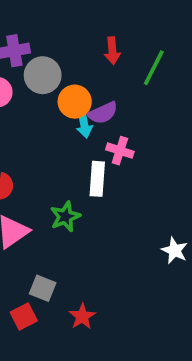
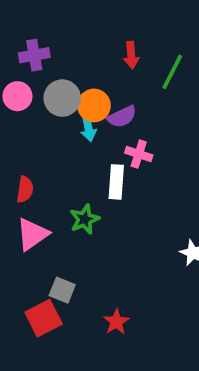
gray circle: (43, 75) -> (62, 98), moved
cyan arrow: (84, 124) -> (88, 128), moved
red square: (24, 316) -> (44, 318), size x1.4
red star: (82, 316) -> (116, 322), moved

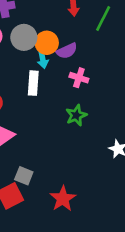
white rectangle: (116, 182) -> (33, 83), moved
green star: (85, 219) -> (76, 115), moved
red star: (116, 322) -> (63, 199), size x1.4

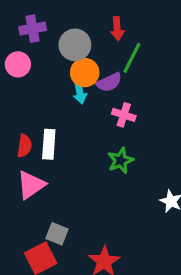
green line: (103, 19) -> (132, 58), moved
gray circle: (24, 37) -> (75, 45), moved
white rectangle: (33, 83) -> (49, 144), moved

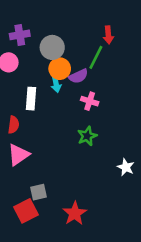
red arrow: (117, 29) -> (108, 35), moved
white rectangle: (49, 144) -> (31, 99), moved
gray square: (57, 234) -> (38, 192), turned -35

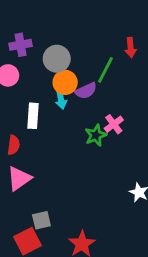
red arrow: (108, 35) -> (131, 48), moved
pink cross: (90, 101) -> (114, 124), moved, turned 35
green star: (87, 136) -> (96, 135), moved

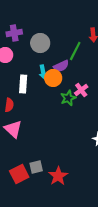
orange circle: (65, 82) -> (53, 78), moved
pink triangle: (19, 178) -> (13, 129), turned -42
gray square: (41, 220) -> (36, 167), moved

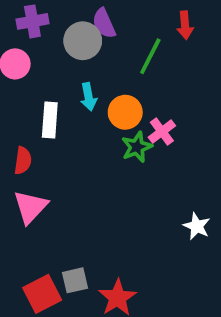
purple semicircle: (61, 66) -> (104, 23), moved, turned 91
orange circle: (53, 78) -> (125, 112), moved
pink triangle: (13, 129) -> (31, 207), turned 30

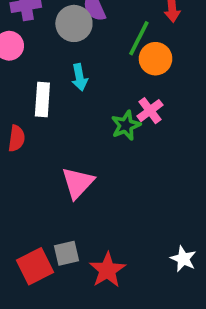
orange circle: (125, 112) -> (156, 59), moved
pink triangle: (31, 207) -> (78, 183), moved
white star: (197, 226) -> (183, 259), moved

